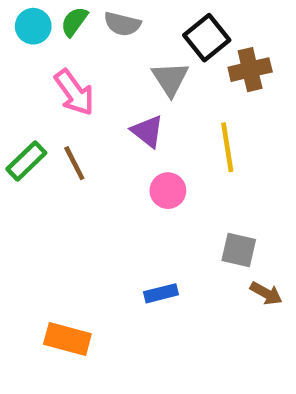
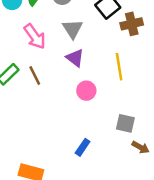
gray triangle: (170, 79) -> (72, 29), moved
blue rectangle: (161, 293) -> (83, 147), turned -42

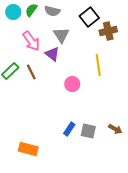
purple triangle: (75, 58) -> (52, 54), moved
gray square: (125, 123) -> (88, 131), moved

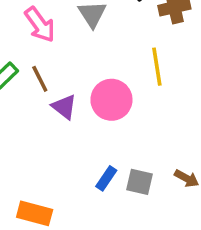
purple triangle: (52, 54) -> (64, 107), moved
pink circle: (72, 84) -> (111, 100), size x1.5

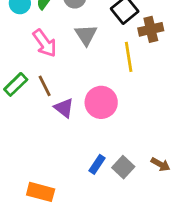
yellow line: (157, 67) -> (129, 57), moved
gray square: (139, 182) -> (123, 167), turned 30

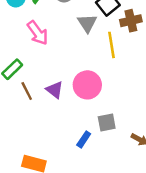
gray triangle: (86, 35) -> (87, 23), moved
brown line: (45, 86) -> (27, 91), moved
gray square: (123, 167) -> (107, 122), moved, turned 36

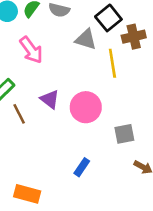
gray triangle: (87, 23) -> (86, 39), turned -40
purple triangle: (55, 90) -> (50, 99), moved
gray square: (107, 122) -> (124, 134), moved

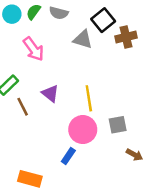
yellow line: (112, 63) -> (89, 98), moved
pink circle: (86, 107) -> (83, 130), moved
blue rectangle: (82, 167) -> (68, 156), moved

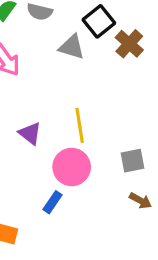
brown cross: (126, 37) -> (129, 44), turned -35
purple triangle: (50, 93) -> (30, 133), moved
gray square: (118, 125) -> (132, 161), moved

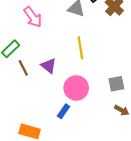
yellow line: (80, 125) -> (80, 48), moved

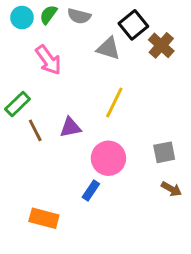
yellow line: (80, 48) -> (114, 103), turned 35
purple triangle: (49, 66) -> (70, 127), turned -49

